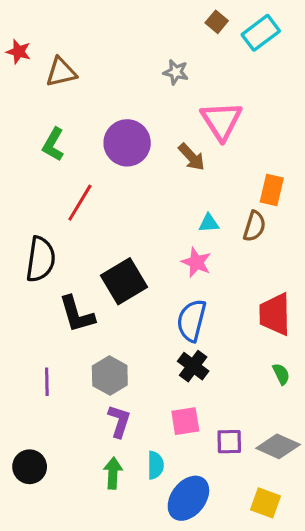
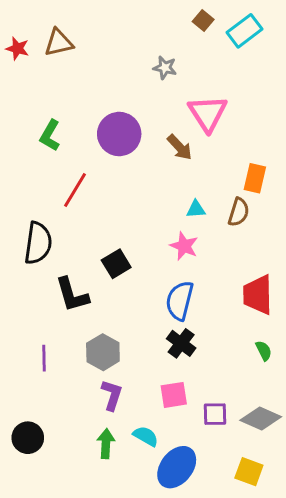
brown triangle: (61, 72) -> (59, 43), moved
black square: (124, 281) -> (116, 264), size x0.7
cyan semicircle: (155, 465) -> (146, 436), turned -60

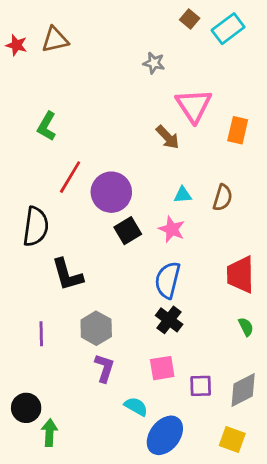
purple circle: (119, 134) -> (111, 192), moved
orange rectangle: (255, 178) -> (238, 130), moved
black square: (116, 264) -> (128, 231), moved
gray diamond: (261, 419) -> (243, 390), turned -51
green arrow: (106, 444) -> (49, 433), moved

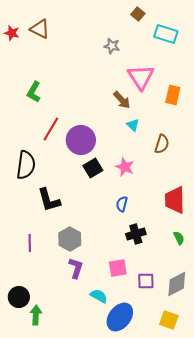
cyan rectangle: (228, 29) -> (166, 34), moved, turned 55
brown triangle: (55, 40) -> (40, 29), turned 40
cyan triangle: (183, 195) -> (133, 125), moved, turned 48
blue semicircle: (168, 280) -> (122, 204), size x0.6
black cross: (169, 320) -> (136, 234), moved, turned 36

